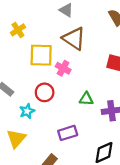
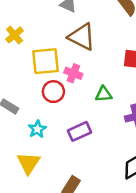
red circle: (45, 92) -> (53, 92), moved
green triangle: (86, 99) -> (104, 94), moved
purple rectangle: (68, 133) -> (80, 131), moved

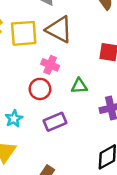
yellow square: (45, 61) -> (24, 33), moved
red circle: (53, 92) -> (40, 89), moved

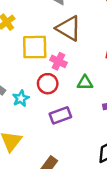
yellow square: (24, 33) -> (35, 47), moved
cyan star: (14, 119) -> (21, 98), moved

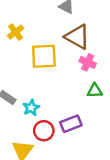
pink cross: (58, 61) -> (88, 62), moved
red circle: (48, 84) -> (44, 131), moved

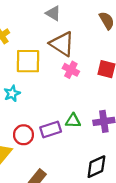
green triangle: (95, 91) -> (73, 121), moved
cyan star: (31, 108) -> (12, 93), moved

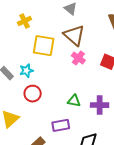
purple rectangle: (51, 129) -> (61, 125), moved
red circle: (23, 135) -> (33, 94), moved

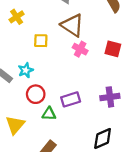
yellow square: (44, 46) -> (41, 41), size x0.6
green triangle: (74, 101) -> (49, 114), moved
purple rectangle: (61, 125) -> (71, 99), moved

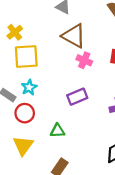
yellow square: (41, 41) -> (26, 57), moved, size x1.6
red circle: (36, 94) -> (25, 113), moved
purple rectangle: (71, 99) -> (77, 97), moved

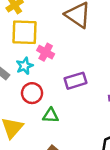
pink cross: (84, 60) -> (46, 52), moved
red circle: (25, 113) -> (32, 93), moved

